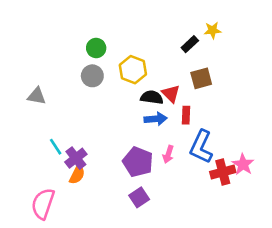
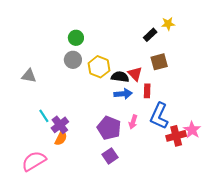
yellow hexagon: (133, 70) -> (99, 67), moved
pink semicircle: (43, 204) -> (34, 161), turned 40

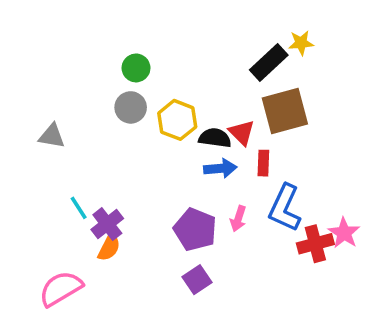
black rectangle: (150, 35) -> (269, 63), size x1.5
brown square: (159, 62) -> (285, 111), size x1.5

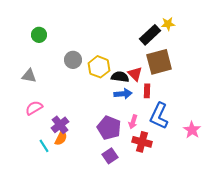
green circle: (136, 68) -> (39, 35), moved
cyan line: (79, 208) -> (44, 146), moved
red cross: (315, 244) -> (142, 142), moved, turned 30
pink semicircle: (61, 289) -> (34, 108), moved, size x0.7

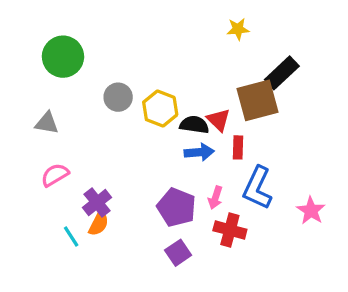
yellow star: (168, 24) -> (238, 29), moved
green circle: (39, 35) -> (63, 57), size x1.6
black rectangle: (150, 35) -> (282, 73), moved

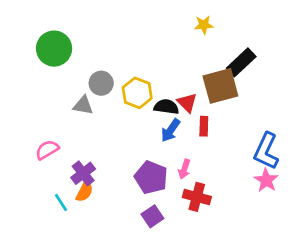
gray triangle: (47, 123) -> (83, 105), moved
blue arrow: (199, 152) -> (170, 130), turned 130
blue L-shape: (257, 188) -> (266, 151), moved

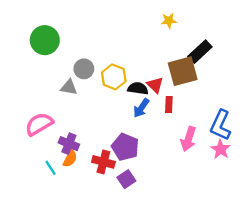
pink semicircle: (47, 150) -> (39, 124), size x1.4
pink arrow: (184, 169) -> (188, 139), moved, size x1.5
purple cross: (83, 173) -> (69, 144), turned -30
red cross: (197, 197) -> (103, 162), moved

